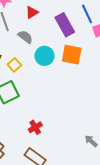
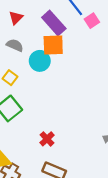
orange square: (72, 55) -> (53, 45), moved

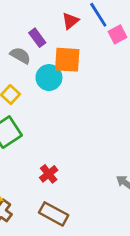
red triangle: (16, 18) -> (70, 21), moved
purple rectangle: (54, 23) -> (37, 38), moved, size x0.6

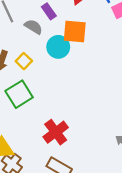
red cross: (49, 174) -> (56, 132), size x1.5

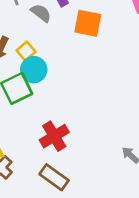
cyan circle: (58, 47) -> (34, 70), moved

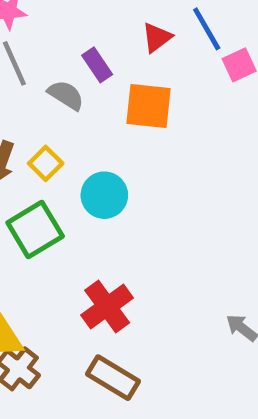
cyan circle: (34, 70) -> (104, 195), moved

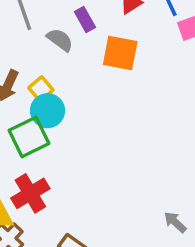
cyan circle: (104, 195) -> (48, 111), moved
red cross: (107, 306) -> (30, 193), moved

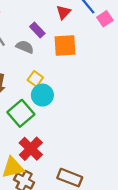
yellow square: (41, 89) -> (35, 79), moved
cyan circle: (48, 111) -> (42, 95), moved

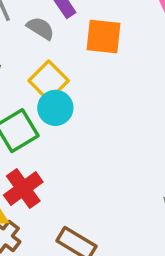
yellow square: (35, 79) -> (49, 81), size x1.5

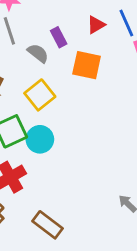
cyan circle: (55, 108) -> (40, 139), moved

